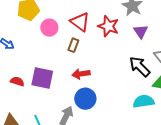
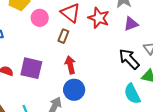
purple triangle: (141, 31) -> (131, 24), turned 42
red arrow: (81, 74) -> (70, 65), turned 84
cyan semicircle: (144, 101) -> (132, 94), turned -110

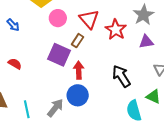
black arrow: (129, 59) -> (121, 76), moved
purple square: (31, 68) -> (59, 55), moved

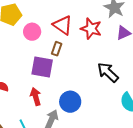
red arrow: (79, 70) -> (36, 97), moved

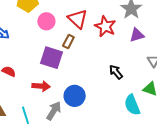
black arrow: (108, 72) -> (116, 72), size x0.7
red arrow: (36, 97) -> (41, 86), turned 102

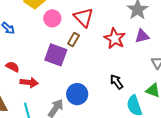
red star: (105, 26) -> (115, 38), moved
black arrow: (116, 72) -> (117, 82), moved
red arrow: (41, 86) -> (29, 82), moved

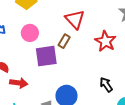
pink circle: (52, 18) -> (30, 33), moved
purple square: (56, 55) -> (46, 56), turned -30

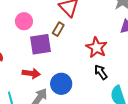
red star: (105, 41) -> (96, 47), moved
red arrow: (19, 83) -> (31, 73), moved

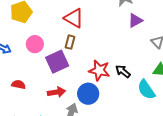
red star: (96, 47) -> (99, 70), moved

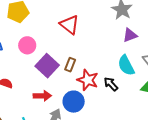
brown rectangle: (70, 42) -> (70, 65), moved
purple square: (57, 62) -> (47, 66), turned -30
cyan semicircle: (146, 90) -> (126, 65), moved

